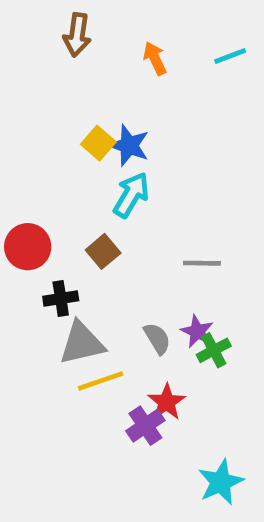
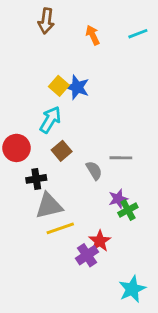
cyan arrow: (131, 195) -> (50, 120), moved
purple star: (197, 331) -> (118, 199), turned 30
gray semicircle: (157, 339) -> (94, 171), moved

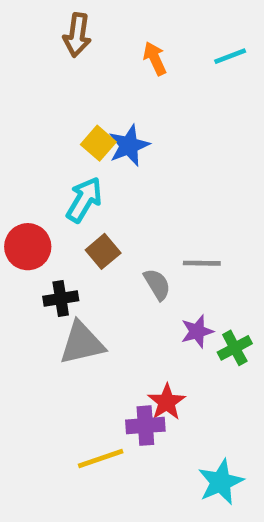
blue star: (77, 87) -> (129, 146), turned 30
green cross: (128, 210) -> (235, 348), moved
yellow line: (60, 228) -> (101, 458), moved
purple cross: (87, 255) -> (145, 426), turned 30

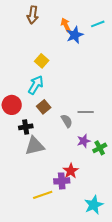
blue star: (129, 146) -> (75, 35), moved

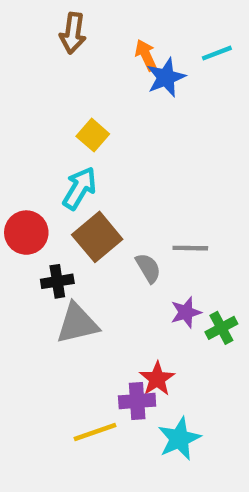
brown square: (44, 107) -> (97, 237), size x1.5
cyan star: (94, 205) -> (179, 439), moved

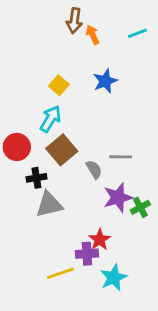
brown arrow: (73, 33) -> (74, 21), moved
blue star: (166, 77) -> (105, 81), moved
purple star: (186, 312) -> (118, 198), size x1.5

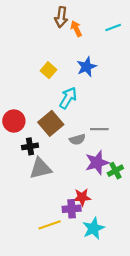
cyan arrow: (50, 119) -> (68, 98), moved
gray semicircle: (94, 169) -> (77, 139), turned 105
red star: (100, 240) -> (82, 197), turned 30

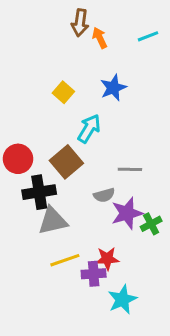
gray semicircle: (77, 139) -> (104, 195), moved
black cross: (30, 146) -> (39, 192), size x1.5
yellow line: (50, 225) -> (65, 260), moved

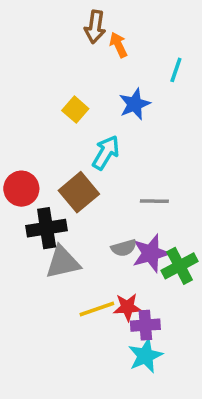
cyan line: (148, 36) -> (176, 70), moved, turned -50
gray semicircle: (104, 195) -> (124, 248), moved
green cross: (151, 224) -> (180, 266), size x1.4
yellow line: (65, 260) -> (97, 309), moved
purple cross: (94, 274) -> (145, 325), moved

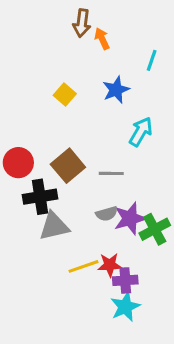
cyan arrow: (106, 153) -> (141, 132), moved
gray line: (154, 201) -> (111, 173), moved

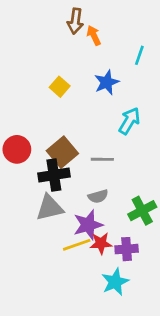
black cross: (40, 197) -> (54, 175), moved
purple star: (130, 218) -> (88, 225), moved
purple cross: (125, 280) -> (127, 249), moved

